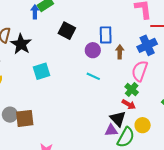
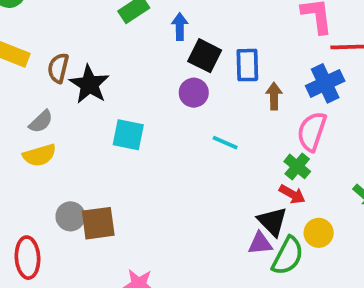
blue arrow: (35, 12) -> (180, 27), moved
black square: (67, 31) -> (205, 56), moved
purple circle: (93, 50) -> (194, 93), moved
cyan square: (41, 71) -> (128, 135), turned 30

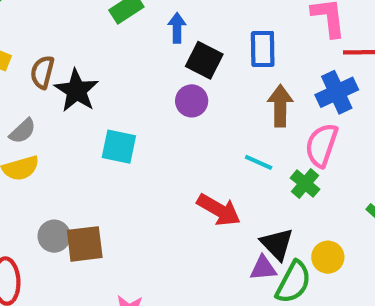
blue rectangle: (247, 65) -> (263, 49), moved
brown arrow: (274, 96) -> (280, 106), size x1.4
cyan line: (225, 143) -> (259, 162), moved
red arrow: (292, 194) -> (219, 210), moved, size x1.5

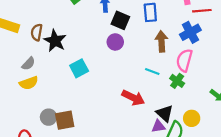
cyan square: (119, 147) -> (79, 68), turned -36

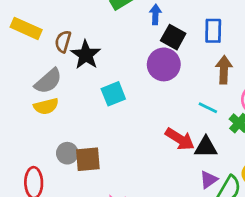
purple circle: (115, 42) -> (164, 64), size x1.5
gray semicircle: (28, 64) -> (48, 81), size x1.5
black triangle: (165, 113) -> (206, 147), moved, turned -48
purple triangle: (158, 126) -> (209, 180), turned -32

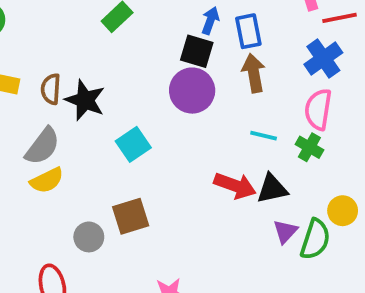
blue arrow: (155, 14) -> (210, 21), moved, turned 30
brown arrow: (224, 70) -> (254, 73), moved
brown square: (88, 159) -> (131, 216), moved

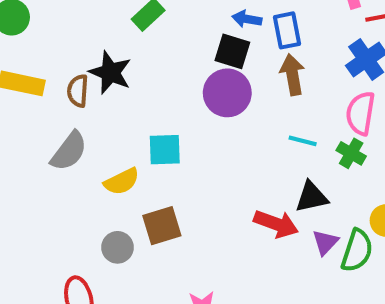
blue arrow: (210, 21) -> (247, 19), turned -100
black star: (85, 100) -> (110, 73), moved
cyan square: (133, 144) -> (165, 150), turned 32
yellow semicircle: (47, 180) -> (122, 181), moved
red arrow: (235, 186) -> (276, 224), moved

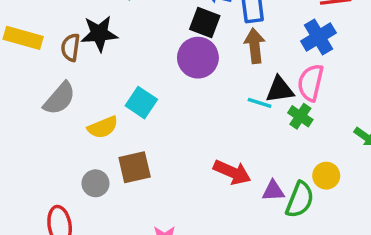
black star: (110, 73) -> (99, 34), turned -30
cyan square: (165, 150) -> (141, 103), turned 32
black triangle: (312, 197) -> (280, 90), moved
purple triangle: (325, 242) -> (273, 191), turned 40

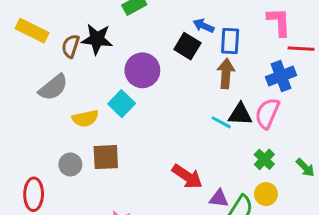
purple circle: (198, 58) -> (142, 70), moved
green cross: (300, 116) -> (264, 159), moved

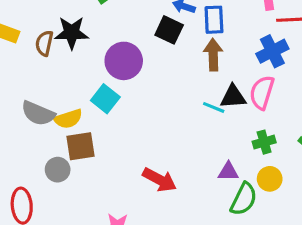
gray semicircle: (53, 87) -> (38, 113), moved, turned 68
brown square: (106, 157) -> (80, 146), moved
green cross: (264, 159) -> (264, 142), turned 36
red arrow: (187, 176) -> (160, 180), moved
purple triangle: (219, 199) -> (228, 172), moved

